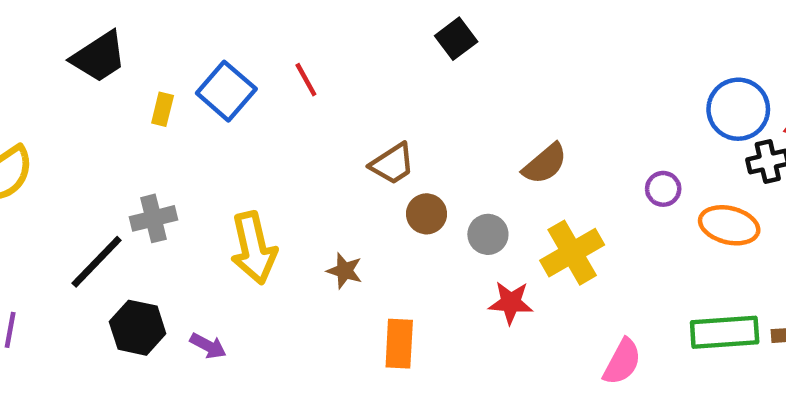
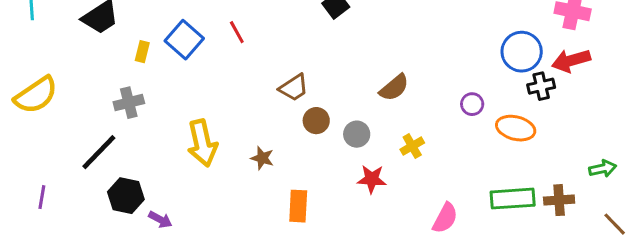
gray cross: (153, 218) -> (129, 103), moved
yellow cross: (572, 253) -> (412, 146), size x0.6
purple arrow: (208, 346) -> (160, 220), moved

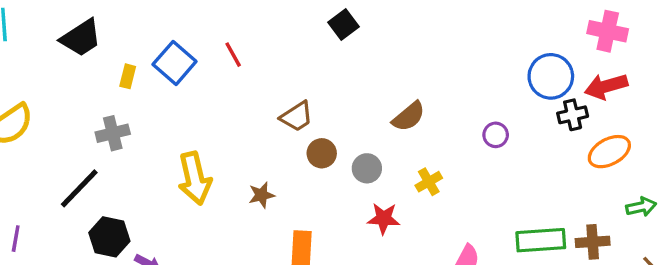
orange ellipse: (516, 128) -> (609, 152), moved, turned -42
brown star: (262, 158) -> (262, 195), turned -30

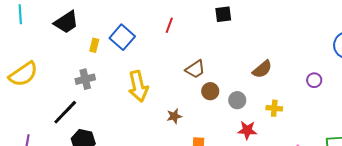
black square: (343, 25) -> (223, 14), turned 30
red line: (233, 55) -> (169, 25), moved, turned 49
yellow arrow: (195, 178) -> (138, 86), moved
yellow cross: (429, 182) -> (274, 108), turned 35

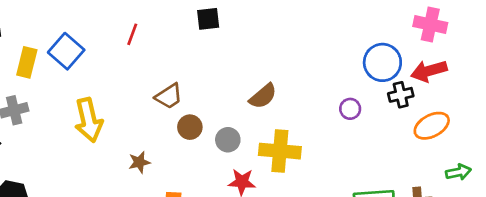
yellow rectangle: (94, 45) -> (27, 62), size x1.5
purple circle: (314, 80) -> (350, 109), moved
yellow cross: (274, 108) -> (280, 151), size x1.8

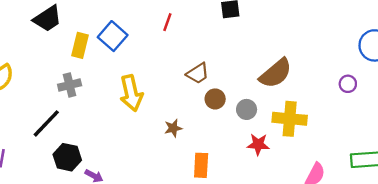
brown semicircle: (263, 96) -> (276, 73), size x1.4

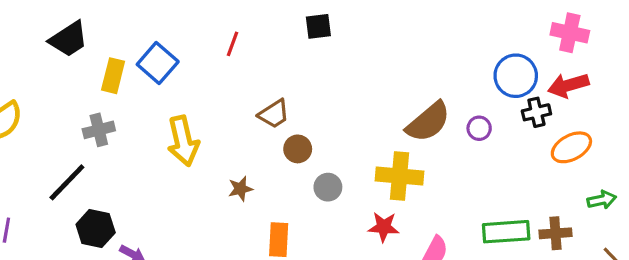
brown semicircle: (276, 73) -> (428, 122), moved
gray circle: (247, 109) -> (328, 187), moved
red star: (258, 144) -> (384, 227), moved

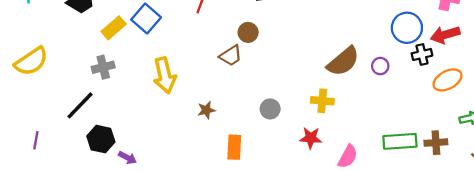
yellow rectangle: (113, 76) -> (114, 28), turned 35
brown circle: (298, 149) -> (248, 32), moved
yellow cross: (400, 176) -> (322, 101), size x0.7

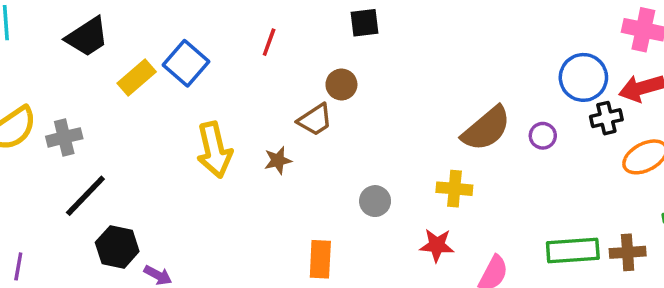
gray cross: (103, 67) -> (64, 137), moved
brown star: (206, 110) -> (278, 160), moved
purple line: (36, 140) -> (18, 266), moved

